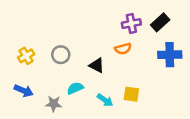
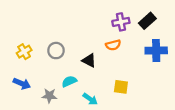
cyan arrow: (105, 100) -> (90, 99), moved

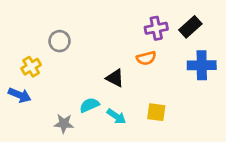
gray circle: (56, 51) -> (60, 41), moved
blue arrow: (22, 84) -> (20, 95), moved
cyan arrow: (90, 99) -> (116, 116), moved

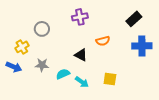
purple cross: (156, 28) -> (80, 17), moved
gray star: (64, 124) -> (42, 65), moved

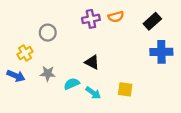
orange semicircle: (103, 41) -> (116, 17), moved

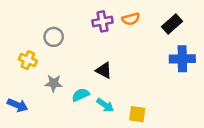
yellow cross: (25, 53) -> (28, 60), turned -35
blue arrow: (16, 76) -> (18, 105), moved
yellow square: (125, 89) -> (137, 114), moved

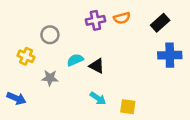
cyan semicircle: (81, 95) -> (75, 60), moved

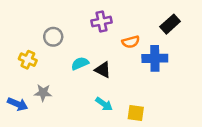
orange semicircle: (122, 18) -> (131, 42), moved
blue cross: (170, 55) -> (155, 58), moved
gray star: (50, 78) -> (43, 93), moved

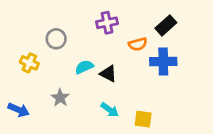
black rectangle: (170, 24) -> (166, 25), moved
gray star: (43, 93) -> (60, 98), moved, turned 30

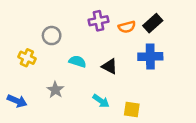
orange semicircle: (138, 44) -> (127, 27), moved
cyan semicircle: (84, 67) -> (78, 61), turned 42
black triangle: (108, 74) -> (110, 66), moved

